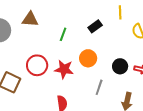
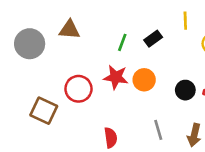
green line: (63, 34) -> (122, 42), moved
red star: (64, 69) -> (116, 77), moved
gray line: (99, 87) -> (158, 130), moved, turned -35

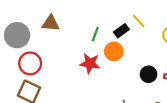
yellow line: (185, 21) -> (139, 21), moved, turned -40
orange circle: (144, 80) -> (114, 51), moved
red circle: (78, 89) -> (30, 63), moved

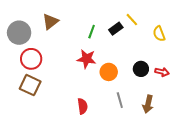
brown triangle: (51, 23) -> (50, 22), turned -42
orange circle: (114, 51) -> (109, 72), moved

